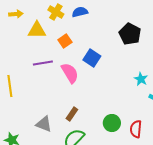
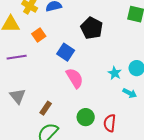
black pentagon: (130, 34) -> (92, 28), moved
pink semicircle: (70, 73) -> (75, 78), moved
gray triangle: (44, 124) -> (18, 96), moved, turned 30

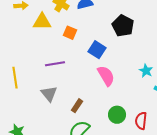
orange square: (39, 35) -> (70, 33), turned -32
purple line: (17, 57) -> (55, 64), moved

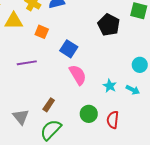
black pentagon: (123, 26) -> (109, 25), moved
cyan star: (146, 71) -> (110, 86), moved
gray triangle: (49, 94) -> (21, 117), moved

